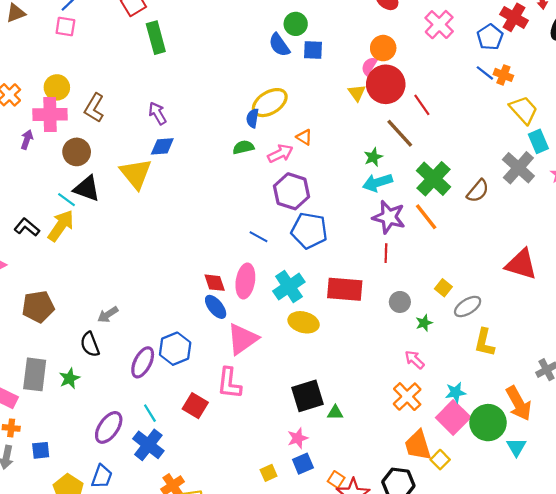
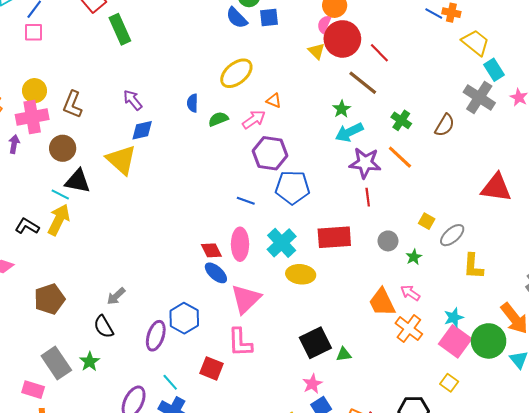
blue semicircle: (253, 118) -> (193, 103), moved
green cross: (434, 179) -> (401, 120), size x0.6
gray rectangle: (35, 374) -> (56, 363), turned -32
orange trapezoid: (418, 445) -> (382, 302), moved

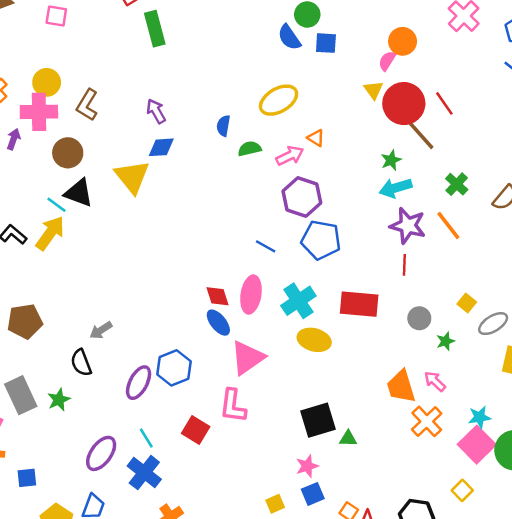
red circle: (342, 39) -> (404, 104), moved

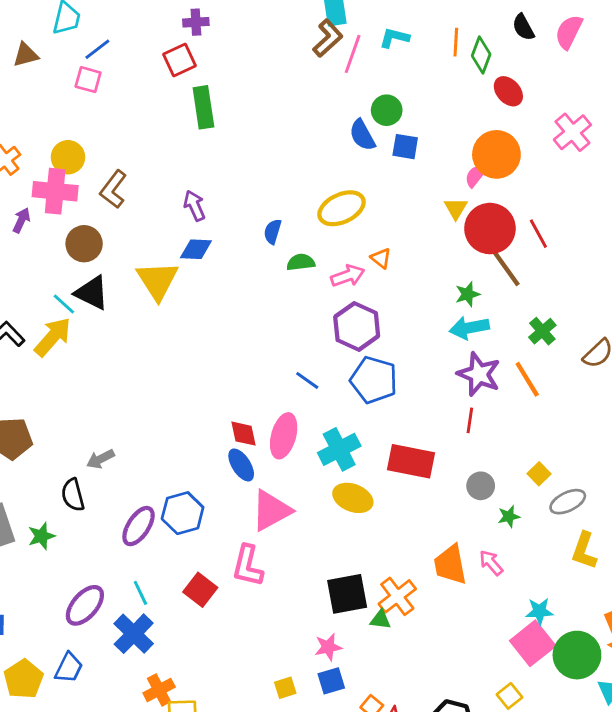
orange circle: (403, 41) -> (496, 154), size x1.4
orange cross: (427, 421) -> (397, 596), moved

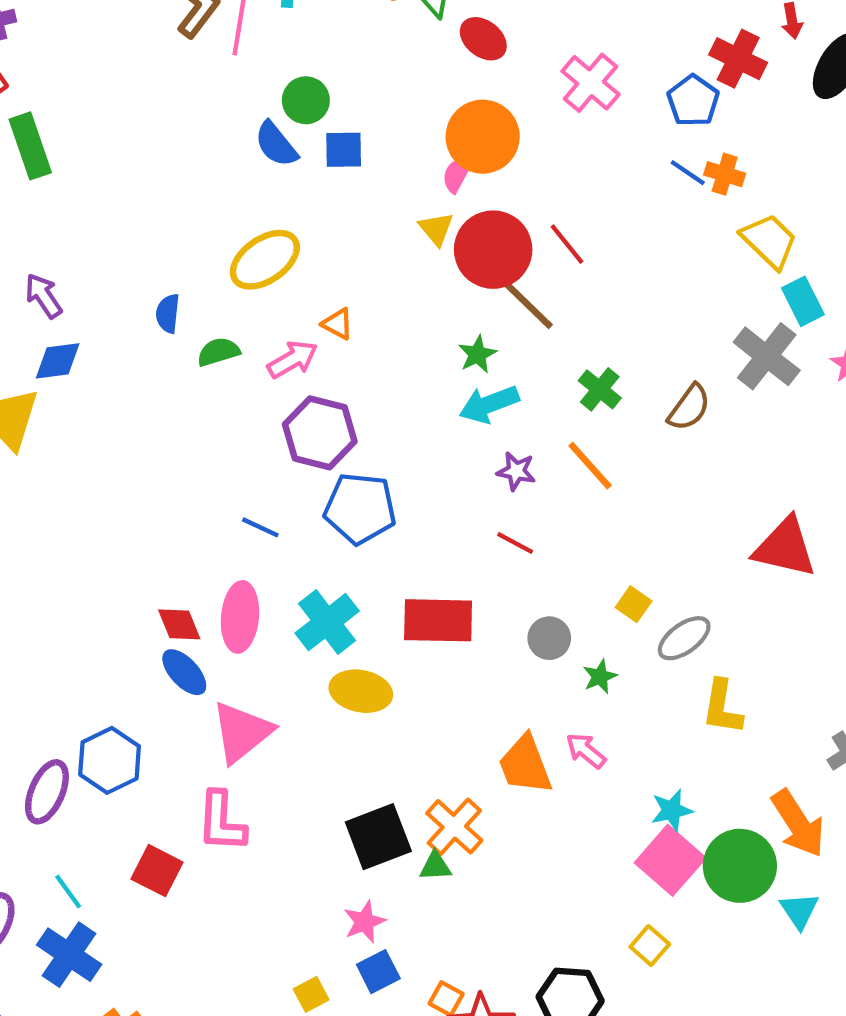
purple star: (479, 374) -> (516, 471), size x0.6
red line: (470, 420) -> (515, 543), turned -60

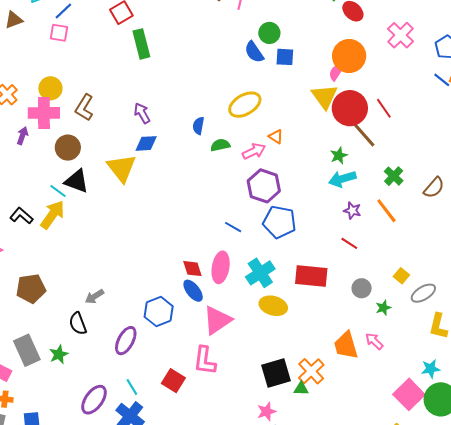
yellow triangle: (436, 229) -> (324, 97), size x1.6
blue hexagon: (110, 760) -> (159, 312), moved
cyan star: (672, 810) -> (431, 369), moved

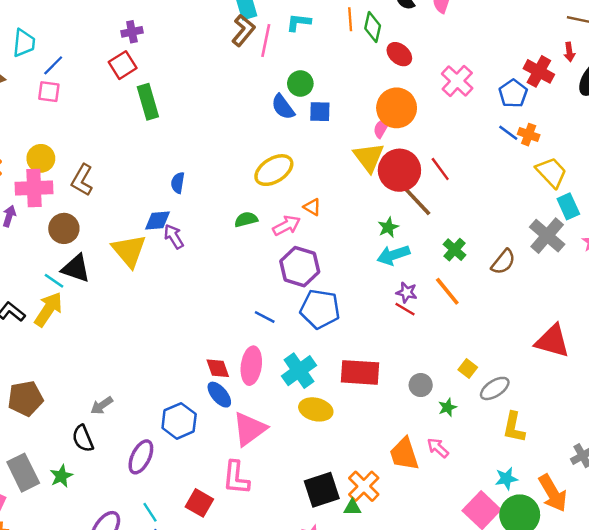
purple arrow: (142, 113) -> (174, 237), moved
blue semicircle: (198, 126) -> (178, 183), moved
red line: (349, 243) -> (405, 309), moved

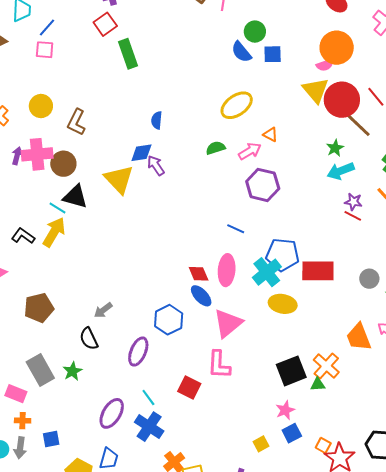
pink semicircle: (382, 128) -> (325, 65), turned -138
pink cross: (34, 188) -> (37, 154), moved
blue pentagon: (320, 309) -> (282, 255), moved

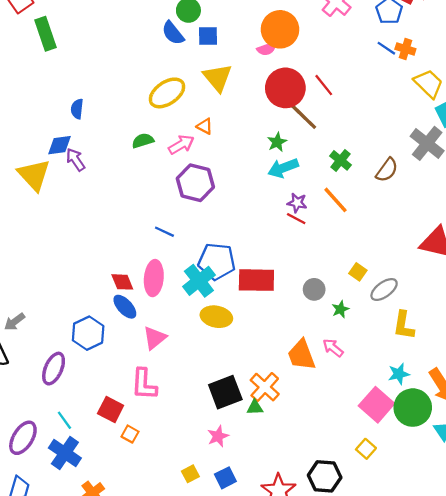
yellow triangle: (316, 90) -> (218, 78), moved
pink triangle: (228, 323) -> (155, 338), size x0.7
blue square: (292, 433) -> (225, 478), moved
orange square: (323, 445) -> (130, 434), moved

